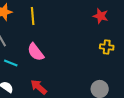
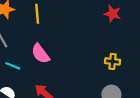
yellow cross: (107, 47) -> (113, 61), moved

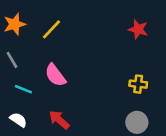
yellow line: (37, 14) -> (51, 29), turned 48

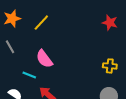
cyan line: (23, 89) -> (29, 75), moved

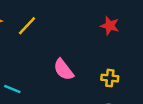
pink semicircle: (44, 59) -> (63, 70), moved

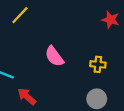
red star: (110, 26) -> (110, 20), moved

